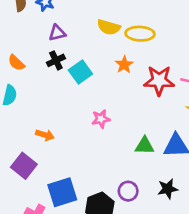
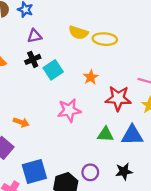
orange star: (124, 65) -> (91, 77), moved
red star: (159, 81) -> (118, 98), moved
pink star: (101, 119) -> (69, 110), size x1.5

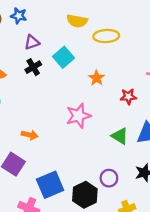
yellow semicircle: (78, 33) -> (77, 21), moved
cyan square: (53, 70) -> (63, 57), moved
red star: (118, 98) -> (128, 96), size x0.6
green triangle: (105, 134) -> (120, 136), turned 36

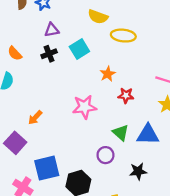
red star: (128, 96) -> (126, 95), moved
orange arrow: (30, 135) -> (35, 118), turned 112
purple circle: (109, 178) -> (106, 155), moved

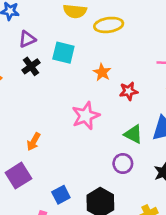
cyan square: (79, 49) -> (63, 53), turned -30
purple square: (15, 143) -> (18, 176), turned 30
blue square: (47, 168) -> (61, 195), size x0.6

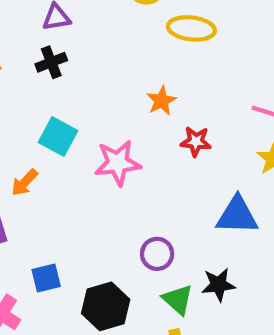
cyan square: (63, 53) -> (58, 137), moved
green triangle: (133, 134) -> (178, 299), moved

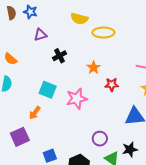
black cross: (51, 62) -> (60, 56), moved

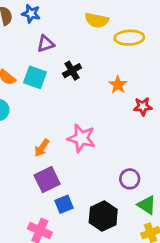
cyan square: (48, 90) -> (35, 77), moved
pink star: (77, 99) -> (81, 138), moved, turned 30
purple square: (20, 137) -> (47, 180), moved

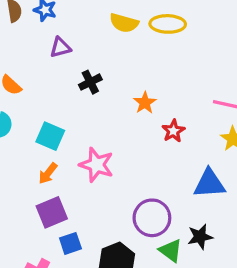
yellow ellipse: (129, 38) -> (168, 24), moved
cyan square: (35, 77) -> (50, 136), moved
red star: (143, 106) -> (173, 131), turned -30
purple circle: (130, 179) -> (152, 218), size x1.5

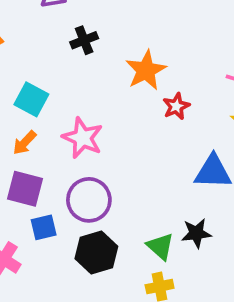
orange star: (145, 103) -> (146, 70), size x1.5
purple square: (52, 212) -> (25, 189), turned 32
purple circle: (152, 218) -> (89, 200), moved

